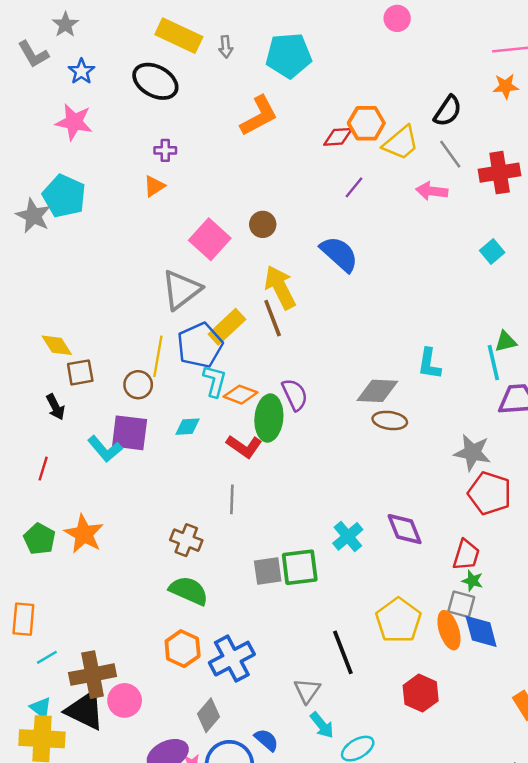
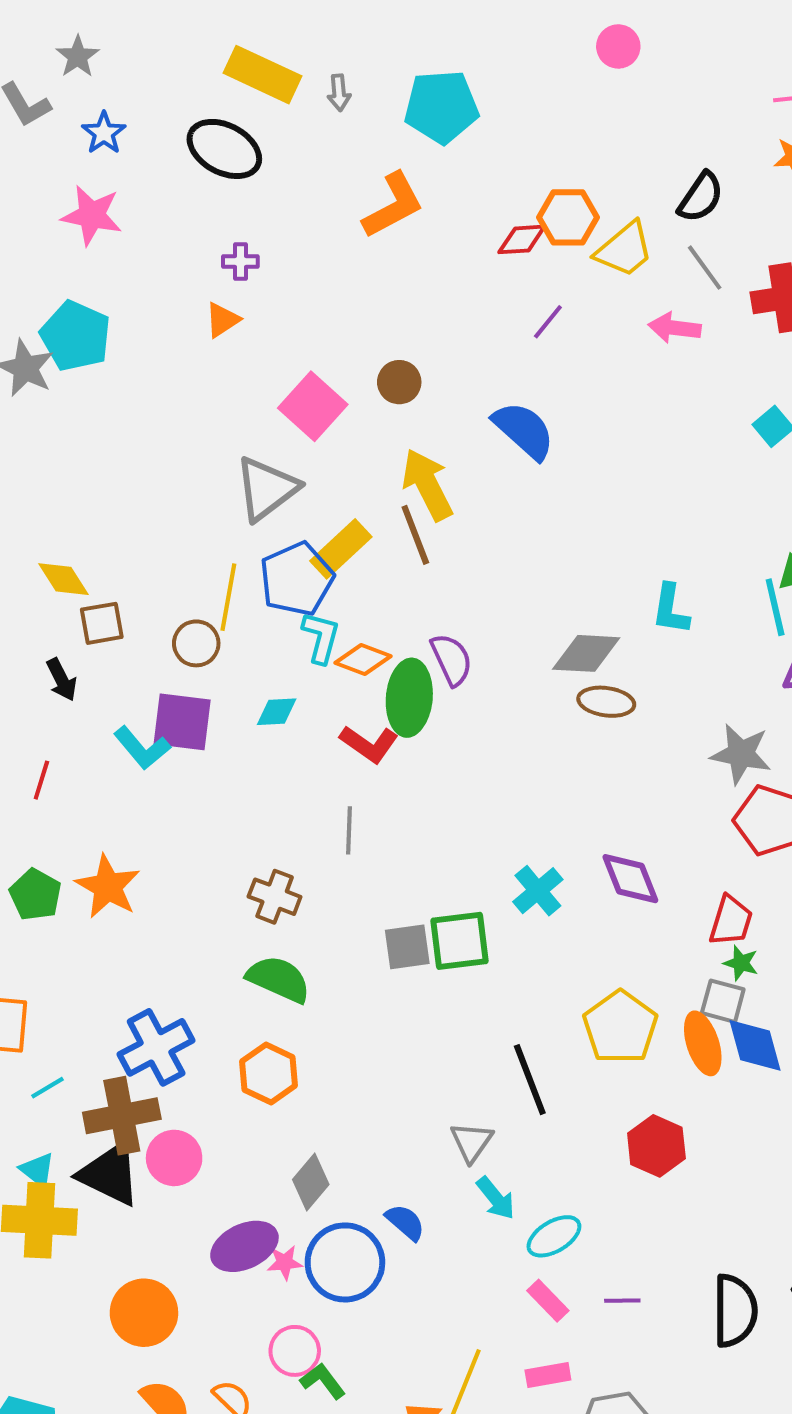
blue cross: (232, 659) -> (156, 1047), moved

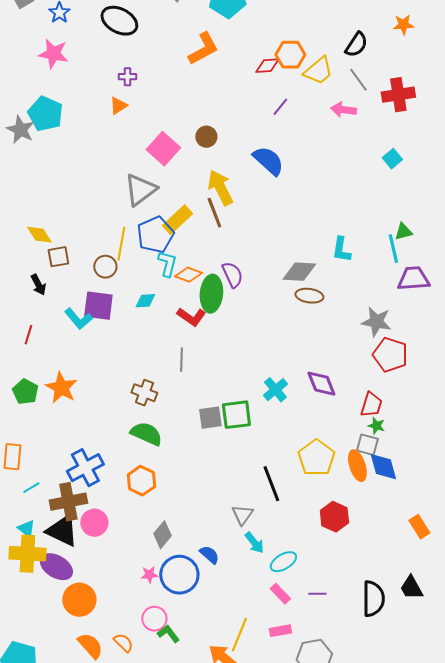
purple ellipse: (244, 1246) -> (56, 567), moved, turned 56

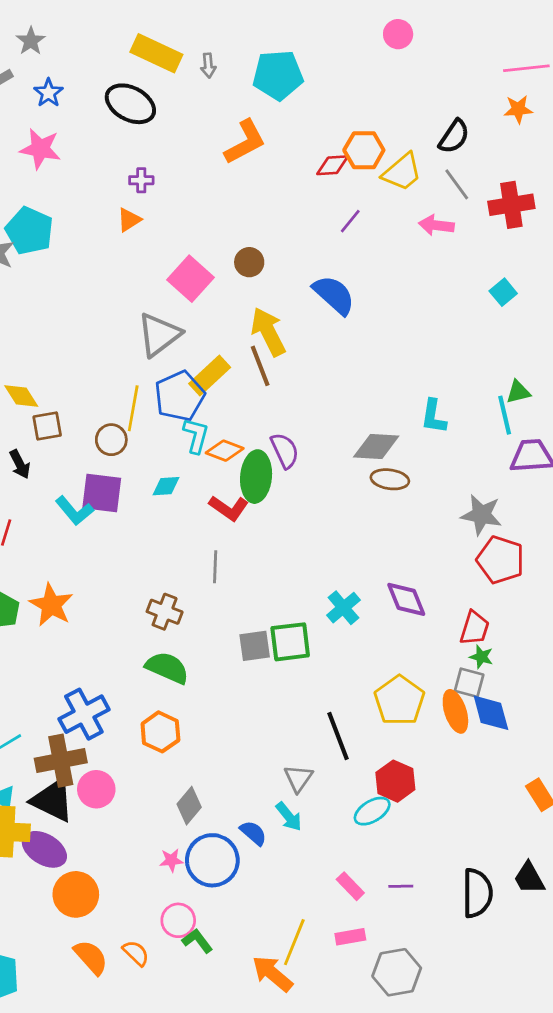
red hexagon: (334, 517) -> (395, 781), moved
cyan arrow: (254, 543) -> (289, 817), moved
cyan ellipse: (283, 562) -> (372, 811), moved

